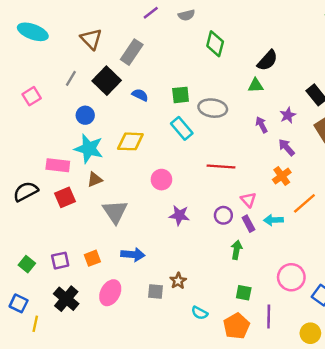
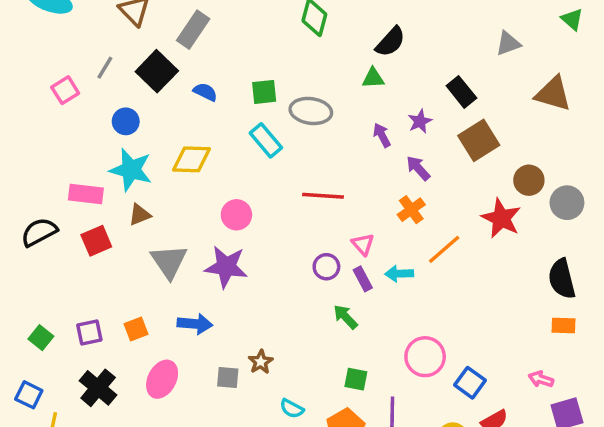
pink square: (32, 96) -> (65, 90), moved
purple star: (179, 215) -> (226, 267), moved, size x1.4
green arrow: (237, 250) -> (345, 317), turned -54

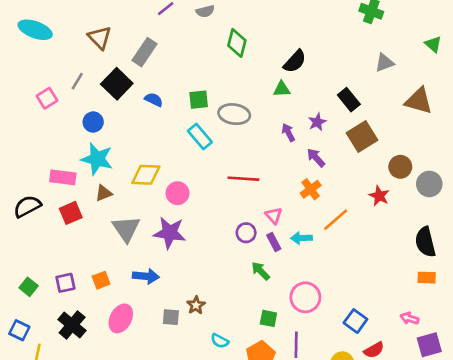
yellow diamond: (191, 159) -> (146, 175), moved
red star: (501, 218) -> (379, 196), size x0.7
pink circle: (425, 357) -> (305, 297), moved

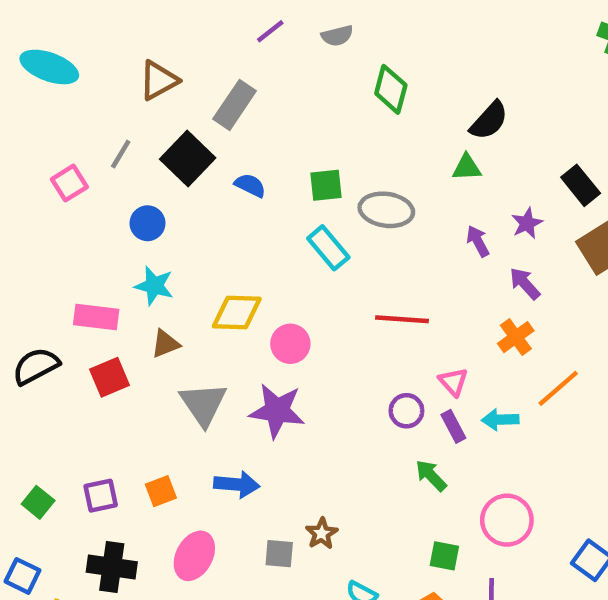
brown triangle: (100, 38) -> (159, 80), turned 45
cyan star: (97, 159) -> (154, 286), size x0.7
black cross: (72, 325) -> (112, 567), turned -32

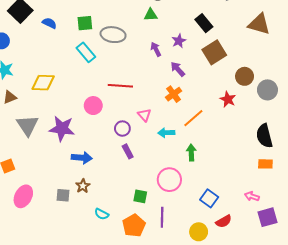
pink circle: (290, 344) -> (93, 106), moved
purple rectangle: (453, 426) -> (128, 151), moved
green arrow: (431, 475) -> (191, 153), moved, turned 42
blue arrow: (237, 484) -> (82, 158), moved

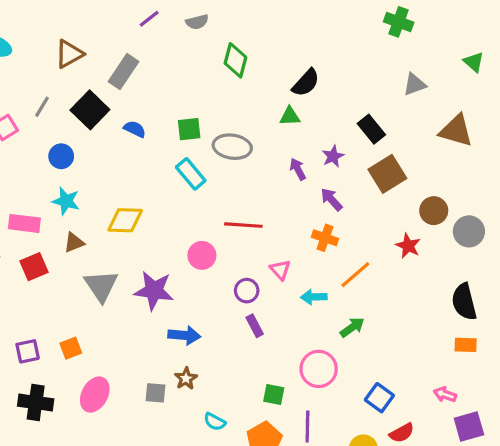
orange cross: (174, 94) -> (325, 238), turned -35
green arrow: (191, 153) -> (352, 327), turned 56

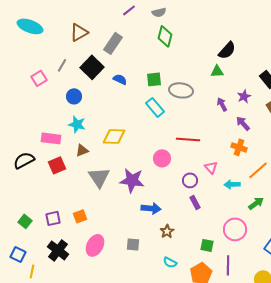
green diamond: (235, 60) -> (165, 36), moved
brown star: (186, 379) -> (167, 231), moved
black cross: (36, 403) -> (58, 250), turned 30

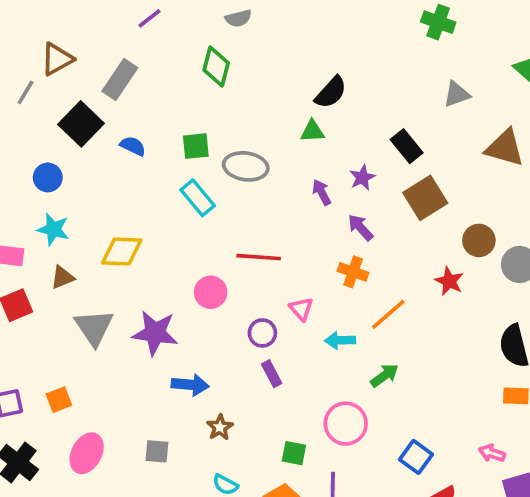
gray semicircle: (159, 12) -> (238, 18), moved
gray line: (62, 65) -> (26, 92), moved

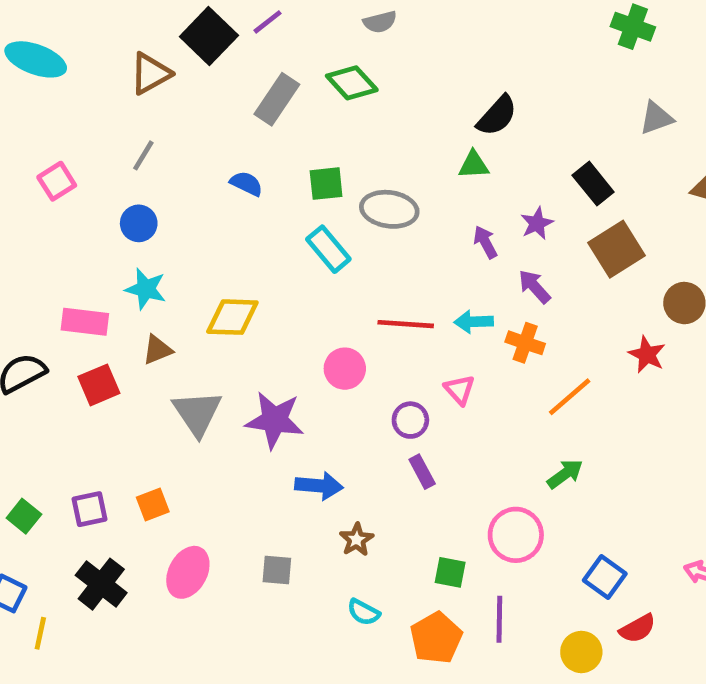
green diamond: (216, 66) -> (352, 83), turned -57
gray rectangle: (120, 79) -> (277, 99), moved
gray line: (26, 92) -> (143, 155), moved
black square: (81, 124) -> (209, 36), moved
cyan arrow: (340, 340) -> (474, 322), moved

